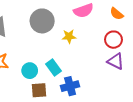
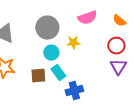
purple triangle: (116, 61) -> (118, 67), turned 36
cyan circle: (30, 71) -> (51, 53), moved
brown square: (39, 90) -> (38, 76), moved

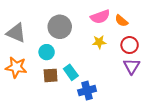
orange semicircle: (119, 21) -> (121, 21), moved
yellow star: (73, 43) -> (99, 42), moved
cyan circle: (51, 53) -> (47, 52), moved

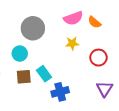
red circle: (130, 45) -> (99, 58), moved
purple triangle: (132, 66) -> (105, 89), moved

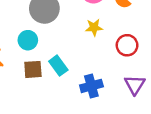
blue cross: (60, 92) -> (91, 86), moved

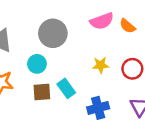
yellow star: (94, 27) -> (101, 65), moved

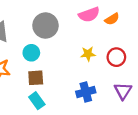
orange semicircle: (127, 26) -> (112, 19), turned -72
cyan rectangle: (66, 88) -> (37, 101), moved

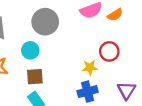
yellow star: (88, 54) -> (90, 68), moved
red circle: (116, 57) -> (109, 51), moved

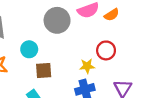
gray circle: (45, 22) -> (57, 20), moved
brown square: (35, 77) -> (44, 70), moved

